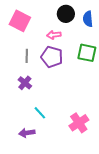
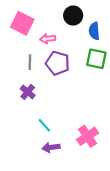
blue semicircle: (88, 19) -> (94, 31), moved
pink arrow: (54, 35) -> (48, 39), moved
purple arrow: (27, 133) -> (51, 147), moved

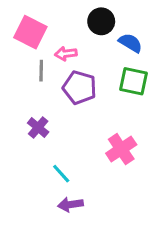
blue semicircle: (94, 31) -> (130, 43), turned 126
gray line: (30, 62) -> (41, 71), moved
pink cross: (88, 136) -> (121, 149), moved

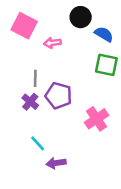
gray line: (41, 71) -> (35, 78), moved
purple pentagon: (80, 87) -> (59, 96), moved
cyan line: (61, 174) -> (38, 143), moved

